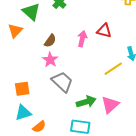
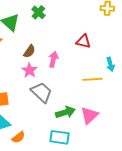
pink arrow: (82, 39) -> (53, 59), moved
yellow line: (113, 69) -> (92, 79), turned 30

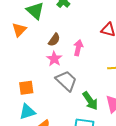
green arrow: (65, 112) -> (90, 101), turned 72

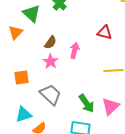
gray trapezoid: (66, 81) -> (51, 94), moved
orange square: (26, 88) -> (22, 77), moved

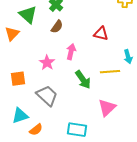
brown semicircle: (51, 42) -> (57, 27), moved
green arrow: (87, 103) -> (83, 80), moved

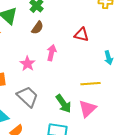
yellow line: (110, 72) -> (90, 84), moved
green arrow: (83, 80) -> (63, 104), moved

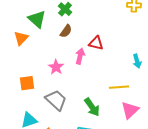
red triangle: (81, 35) -> (96, 43), moved
pink triangle: (87, 109) -> (130, 110), moved

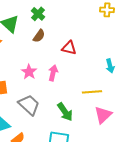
pink arrow: (80, 56) -> (53, 73), moved

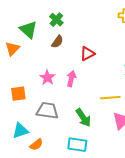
red triangle: (69, 48) -> (87, 54), turned -42
gray trapezoid: (29, 105) -> (47, 111), turned -35

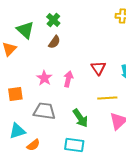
red triangle: (87, 54) -> (98, 68), moved, turned -35

